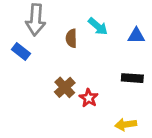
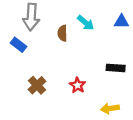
blue triangle: (136, 36) -> (121, 22), moved
brown cross: (65, 87) -> (37, 85), moved

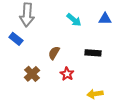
brown semicircle: (62, 33) -> (54, 53), moved, turned 32
black rectangle: (116, 68) -> (93, 53), moved

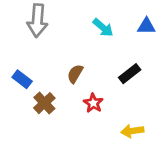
blue rectangle: (16, 39) -> (22, 79), moved
black rectangle: (93, 53) -> (130, 74), turned -42

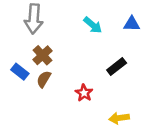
brown semicircle: (75, 74) -> (44, 79), moved
brown cross: (44, 103) -> (42, 55), moved

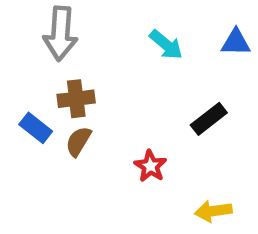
brown cross: (42, 55) -> (76, 99), turned 36

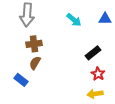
blue rectangle: (36, 128) -> (21, 80), moved
red star: (150, 166) -> (98, 74), moved

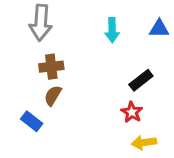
cyan arrow: (74, 20) -> (112, 30), turned 49
red star: (98, 74) -> (132, 112), moved

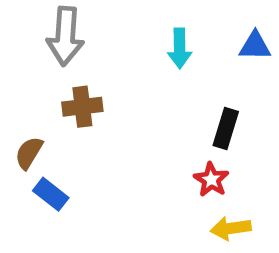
black rectangle: (141, 80) -> (226, 129), turned -35
brown semicircle: (53, 95) -> (29, 153), moved

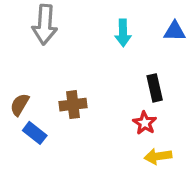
brown cross: (82, 107) -> (73, 105), moved
black rectangle: (226, 129) -> (155, 88), turned -30

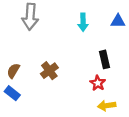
brown cross: (73, 105) -> (49, 71), turned -30
blue rectangle: (35, 133) -> (12, 93), moved

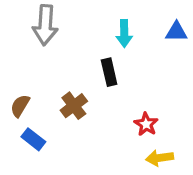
black rectangle: (104, 59) -> (109, 72), moved
blue rectangle: (12, 93) -> (33, 139), moved

